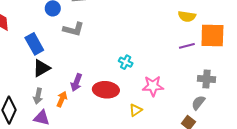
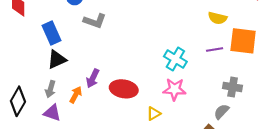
cyan cross: (126, 62) -> (175, 59), moved, size x1.5

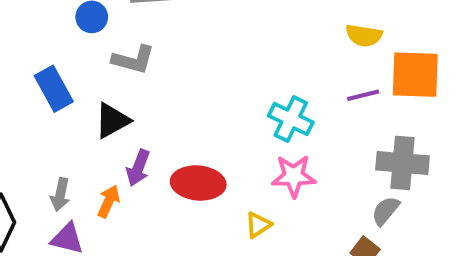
black triangle: (57, 60) -> (112, 121), moved
gray cross: (233, 87) -> (403, 163), size x1.4

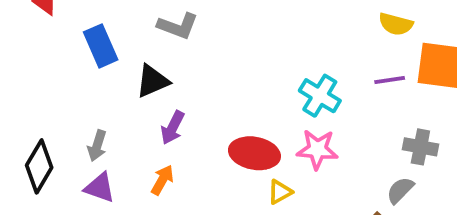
gray cross: (403, 163) -> (420, 147), size x0.7
red ellipse: (198, 183) -> (254, 153), moved
orange arrow: (109, 201) -> (162, 180), moved

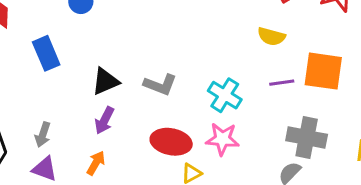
yellow semicircle: (396, 24) -> (271, 36), moved
gray L-shape: (178, 26) -> (160, 85), moved
black triangle: (152, 81) -> (105, 81), moved
gray cross: (420, 147) -> (307, 138), size x1.4

